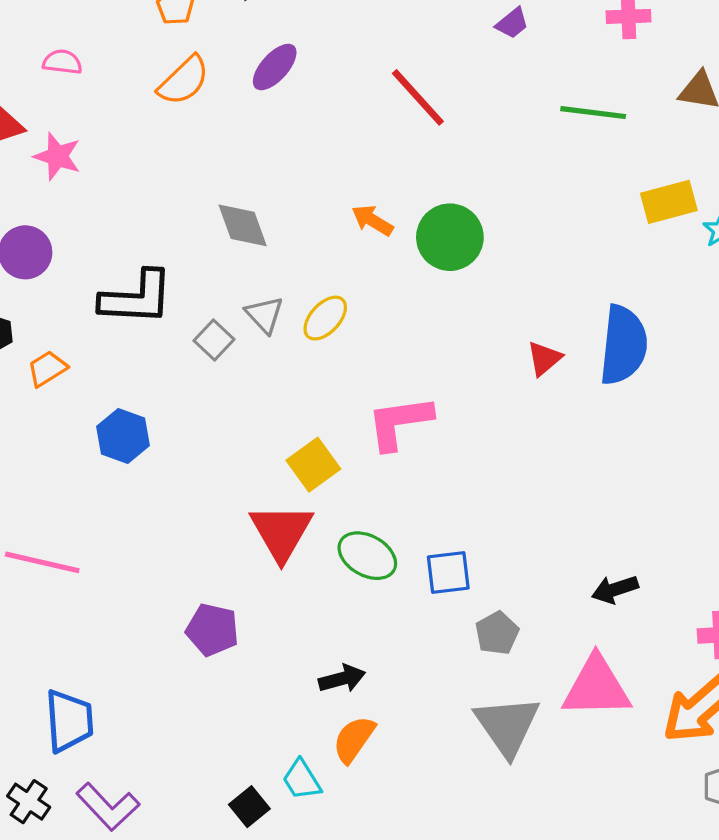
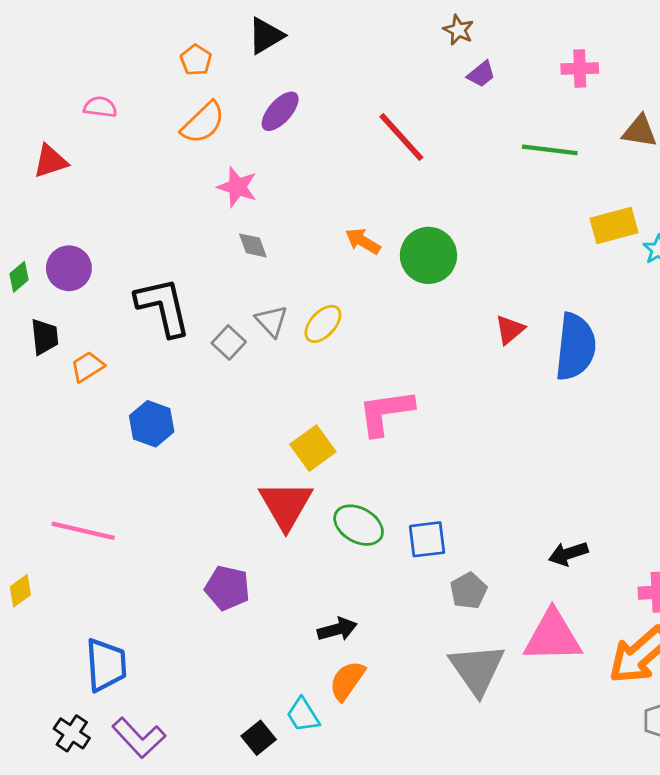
pink star: (57, 156) -> (237, 187), moved
gray diamond: (243, 225) -> (253, 245), size x0.7
black L-shape: (137, 298) -> (163, 307), turned -106
red triangle: (544, 359) -> (510, 330), moved

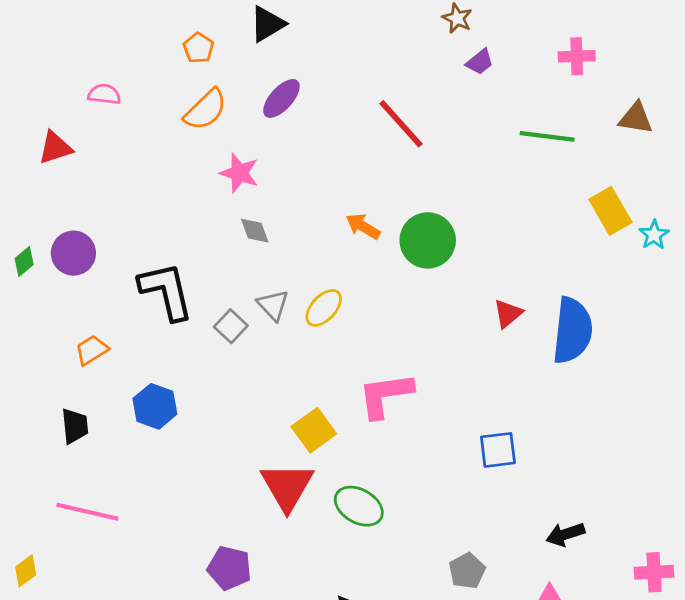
yellow rectangle: (614, 225) -> (610, 211), turned 75
black trapezoid: (45, 337) -> (75, 426), moved
blue square: (427, 539) -> (498, 450), moved

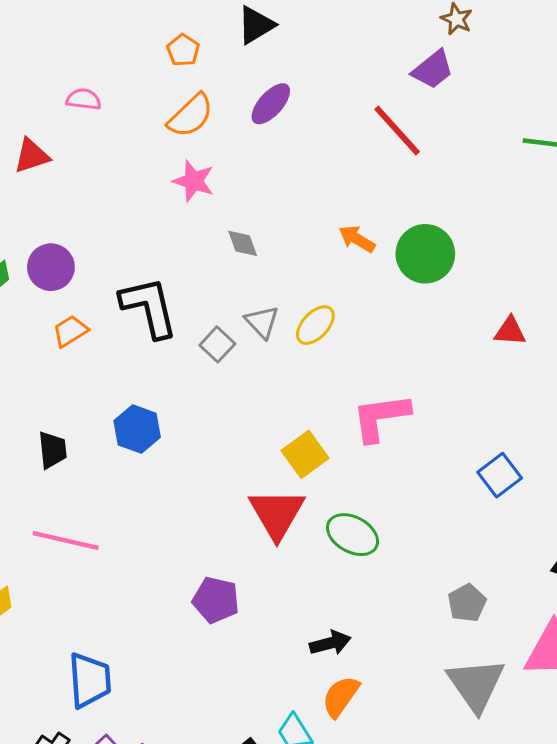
purple trapezoid: (480, 62) -> (433, 70), moved, size x1.4
pink star: (239, 173) -> (194, 181), moved
red triangle: (508, 314) -> (510, 331), turned 44
orange trapezoid: (92, 350) -> (70, 331), moved
blue square: (498, 450) -> (500, 475), turned -30

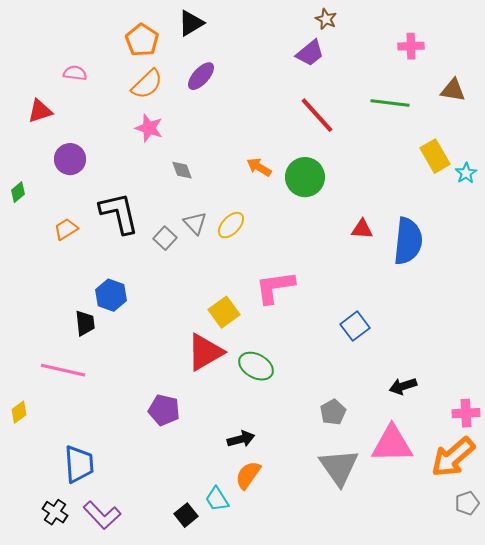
orange pentagon: (183, 50) -> (142, 40), size x1.5
red line: (397, 130) -> (317, 115), moved
purple circle: (51, 267) -> (70, 159), moved
black trapezoid: (52, 450) -> (85, 323), moved
red triangle: (277, 514) -> (205, 352), turned 30

